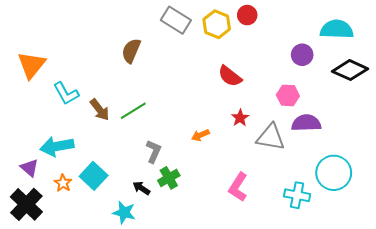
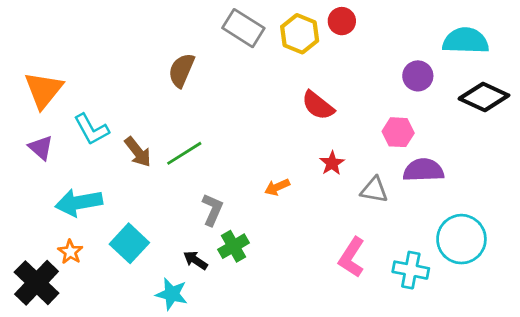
gray triangle: (271, 137) -> (374, 190), size x0.7
purple triangle: (29, 168) -> (41, 148), moved
orange star: (63, 183) -> (70, 252), moved
pink L-shape: (238, 187) -> (352, 257), moved

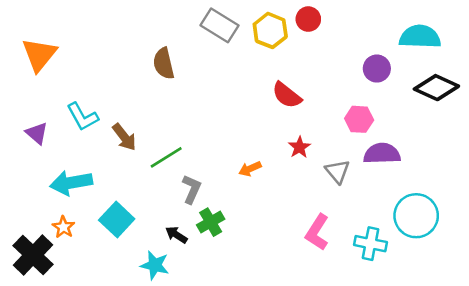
brown semicircle: (181, 70) -> (164, 63), turned -36
orange triangle: (44, 90) -> (39, 55), moved
green line: (184, 153) -> (166, 157), moved
gray triangle: (374, 190) -> (337, 171), turned 40

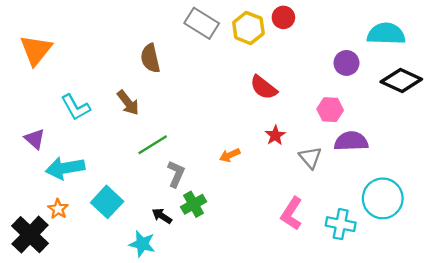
purple triangle: (37, 133) -> (35, 139), moved
brown arrow: (124, 137) -> (128, 103), moved

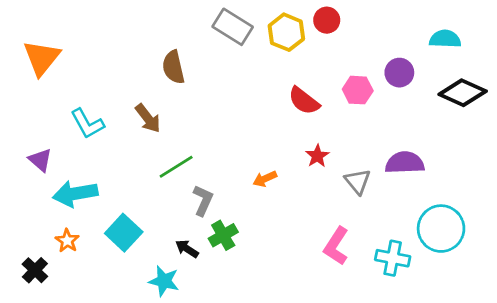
cyan semicircle: (386, 34) -> (445, 39), size x0.7
pink hexagon: (330, 110) -> (358, 90), moved
black cross: (30, 235) -> (35, 270), size x0.6

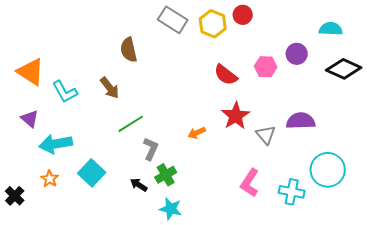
orange triangle: (42, 58) -> (31, 72), moved, turned -36
red star: (317, 156) -> (236, 116), size x1.6
black cross: (35, 270) -> (15, 196), moved
cyan star: (164, 281) -> (171, 209), moved

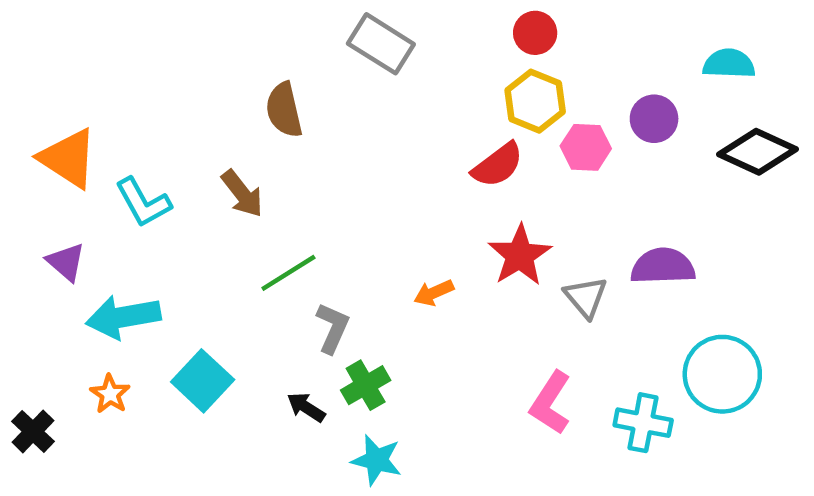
yellow hexagon: (213, 24) -> (535, 101), moved
red semicircle: (226, 75) -> (498, 165), turned -75

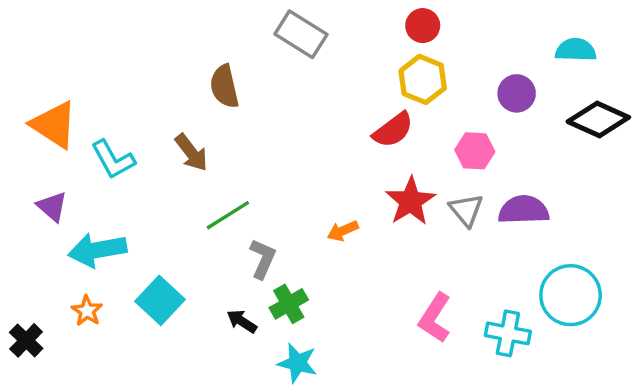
pink hexagon: (586, 147) -> (475, 151), moved
gray triangle: (586, 297) -> (466, 210), moved

